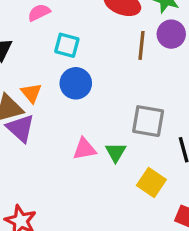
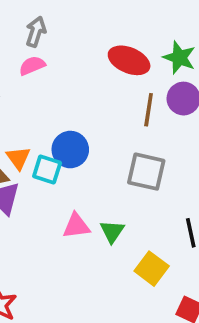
cyan square: (67, 45) -> (47, 169), moved
gray square: (148, 121) -> (146, 172), moved

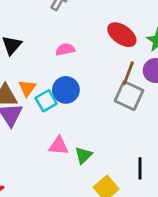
pink semicircle: (32, 66) -> (65, 49), moved
cyan square: (47, 169) -> (46, 101), turned 30
gray square: (146, 172) -> (129, 96), moved

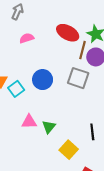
pink semicircle: (65, 49) -> (27, 38), moved
brown line: (128, 73) -> (82, 50), moved
blue circle: (66, 90) -> (43, 80), moved

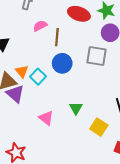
brown line: (82, 50) -> (57, 37), moved
pink triangle: (29, 122) -> (46, 118), moved, turned 49

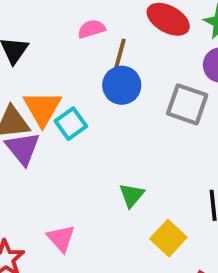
blue circle: (62, 63) -> (122, 85), moved
orange triangle: (22, 71) -> (42, 108), size x1.5
pink triangle: (46, 118) -> (61, 238), moved

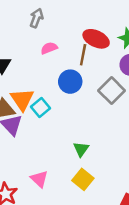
brown line: (119, 56) -> (83, 55), moved
gray square: (187, 104) -> (112, 91), turned 30
yellow square: (168, 238) -> (83, 179), moved

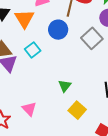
orange triangle: (22, 99) -> (24, 19), moved
yellow square: (83, 179) -> (77, 110), moved

